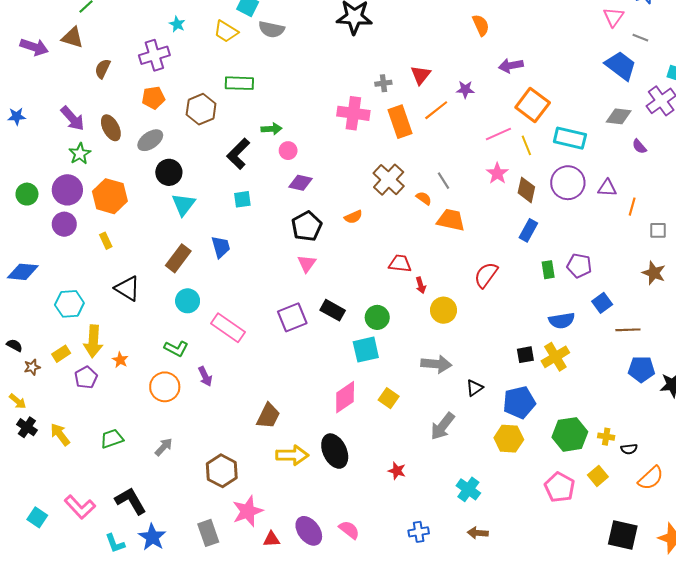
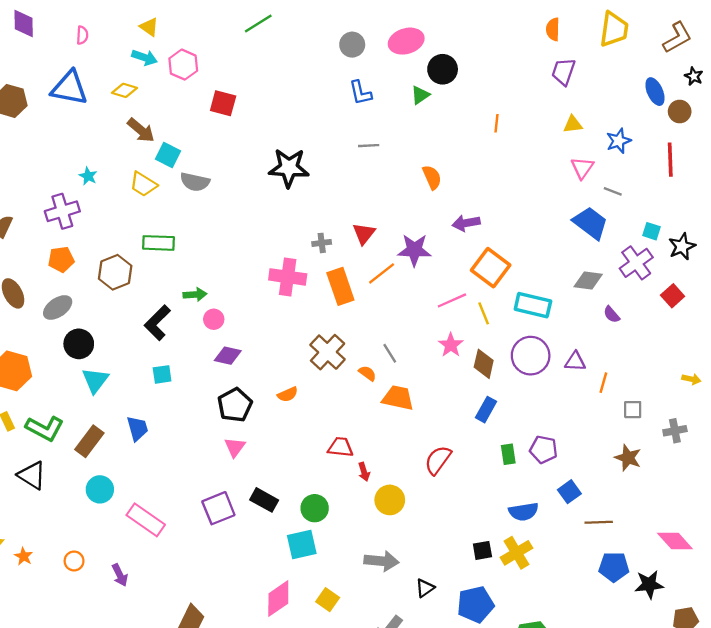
purple star: (465, 89) -> (414, 250), size x1.6
green L-shape: (176, 348) -> (45, 428), moved, size x1.4
orange circle: (165, 387) -> (74, 561), moved, size x0.6

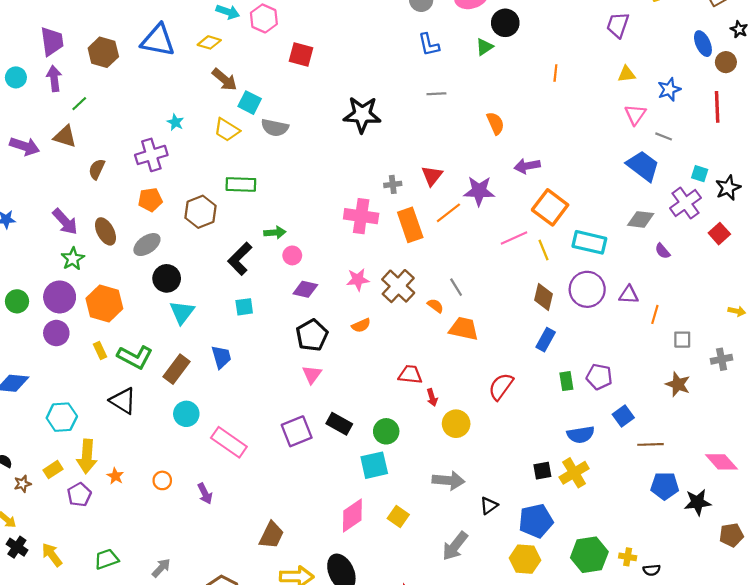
pink star: (451, 345) -> (358, 279), moved, turned 30

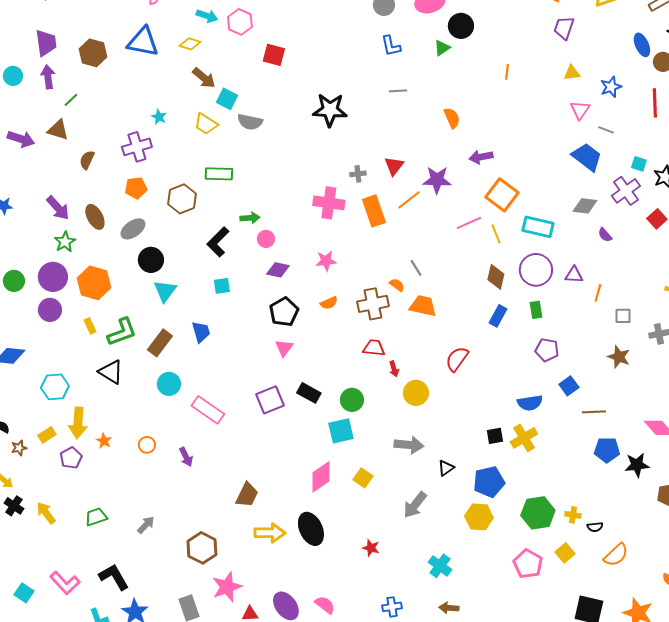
brown cross: (398, 286) -> (373, 304), moved, turned 36
green L-shape: (135, 357) -> (122, 332), turned -48
green rectangle: (566, 381) -> (536, 310), moved

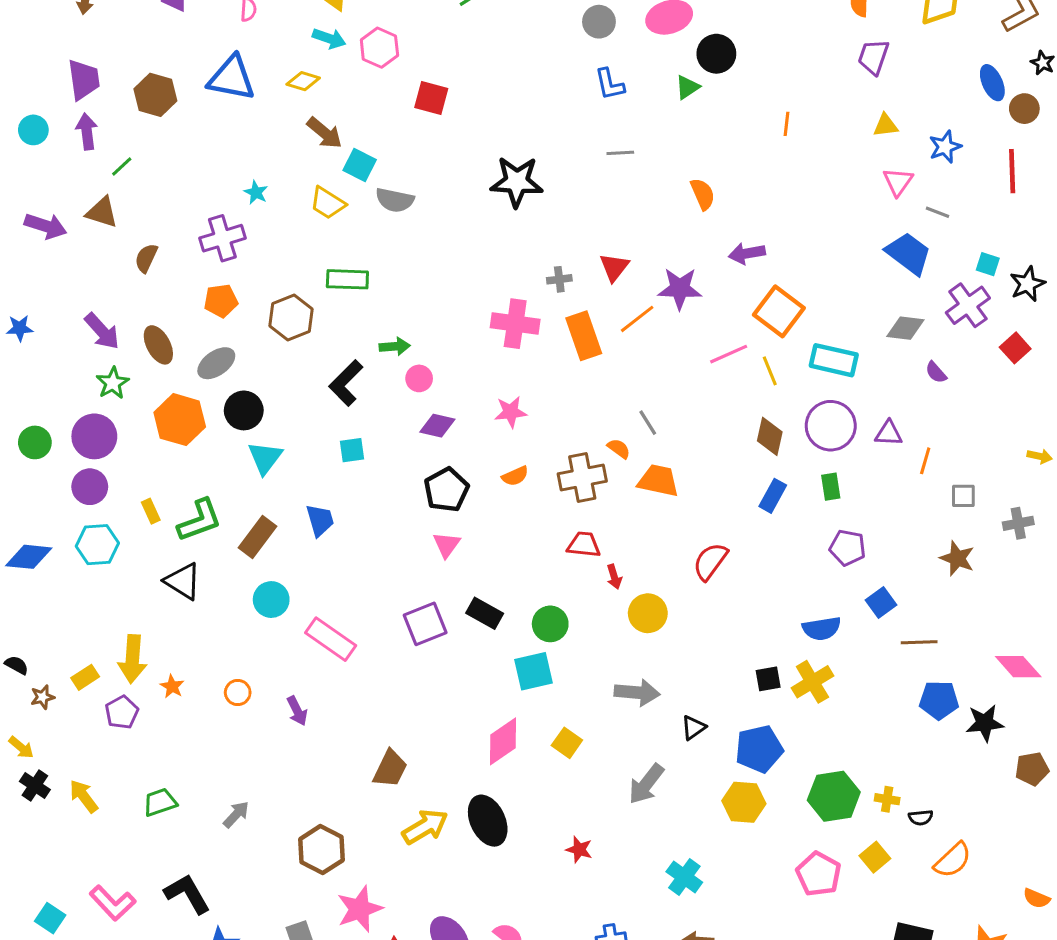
orange hexagon: (94, 283) -> (180, 420), moved
cyan hexagon: (55, 387) -> (97, 545), moved
yellow arrow: (270, 533) -> (425, 827), turned -32

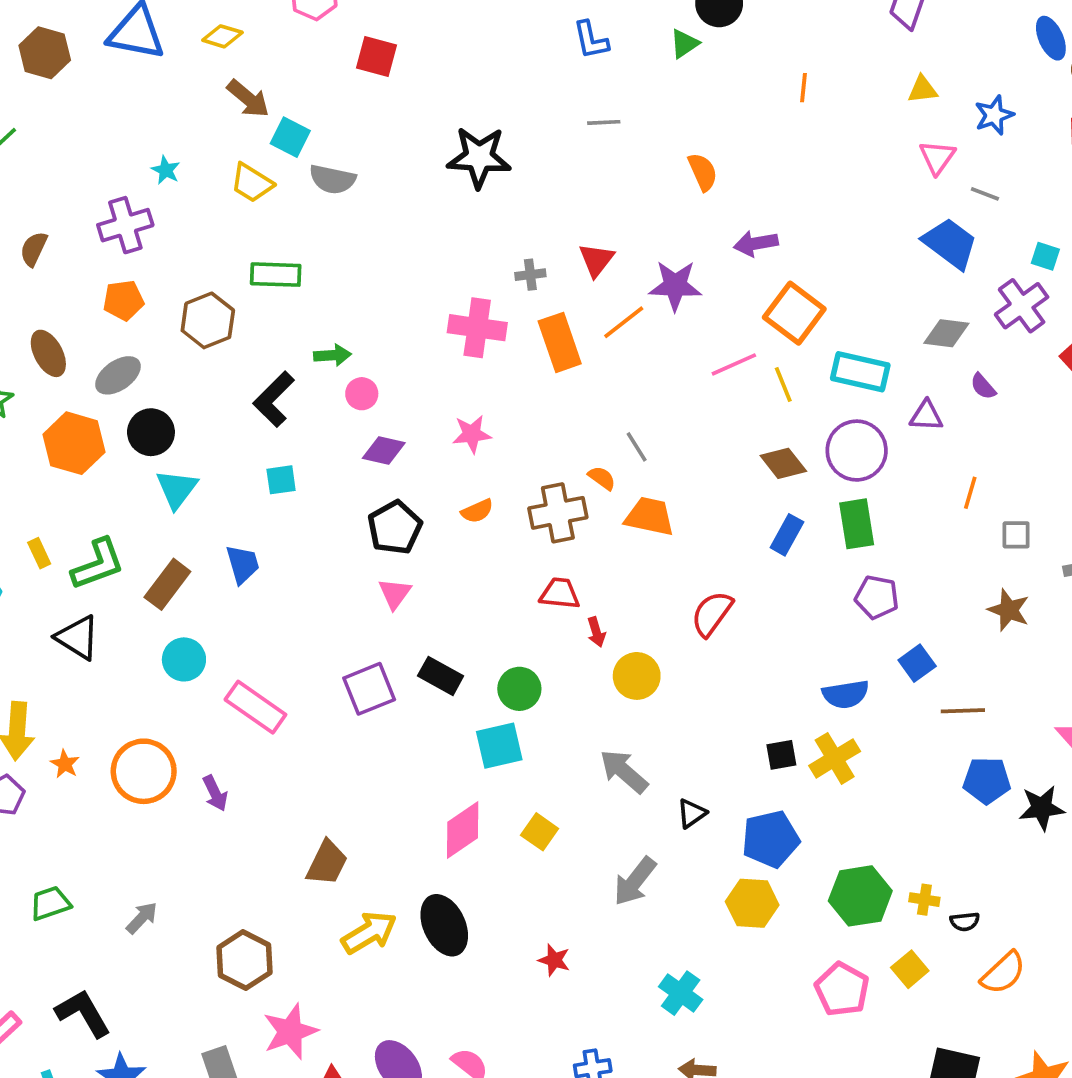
purple triangle: (889, 433) -> (926, 416), moved
brown diamond: (770, 436) -> (783, 463), turned -51
green rectangle: (831, 487) -> (857, 524), size x1.5
orange circle: (238, 693) -> (144, 771), size x2.0
gray arrow: (637, 693) -> (624, 771), turned -144

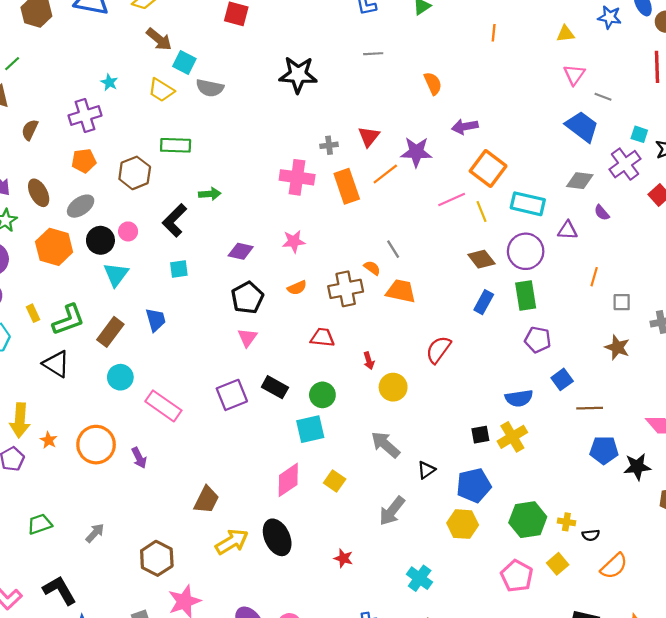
blue star: (994, 115) -> (610, 17), moved, turned 30
pink circle: (362, 394) -> (128, 231), moved
red trapezoid: (560, 593) -> (322, 337), moved

